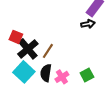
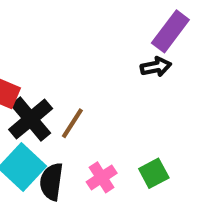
black semicircle: (46, 73) -> (51, 182), moved

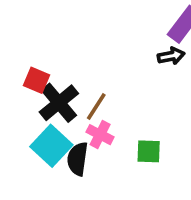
green square: (154, 173) -> (149, 151), moved, turned 30
pink cross: (102, 177) -> (100, 135), moved, turned -30

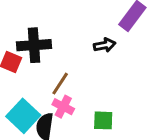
black arrow: (171, 56) -> (105, 45), moved
black cross: (59, 103) -> (34, 45), moved, turned 36

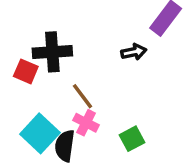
brown line: (60, 84) -> (82, 96), turned -70
green square: (103, 120) -> (132, 139), turned -30

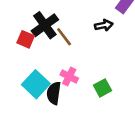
black cross: (52, 52) -> (45, 25), turned -32
brown line: (82, 96) -> (64, 37), moved

